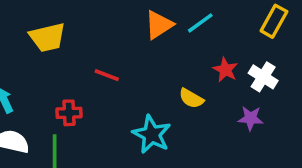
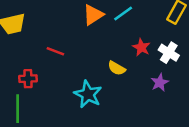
purple star: (251, 118) -> (160, 83), turned -30

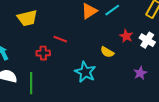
red cross: (28, 79) -> (43, 53), moved
purple star: (160, 83) -> (140, 73), moved

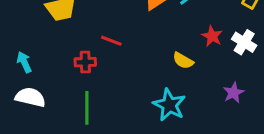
cyan star: (85, 72) -> (169, 105), moved
green line: (31, 83) -> (87, 108), moved

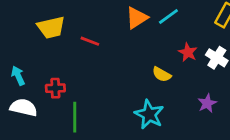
red line: (111, 41) -> (90, 41), moved
red cross: (85, 62) -> (55, 88), moved

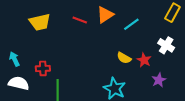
cyan line: (168, 16) -> (131, 24), moved
red line: (90, 41) -> (80, 20), moved
red star: (188, 52) -> (144, 60), moved

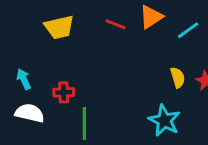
yellow semicircle: (124, 58) -> (178, 78), turned -136

